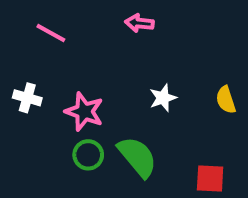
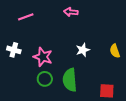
pink line: (51, 33) -> (26, 17), turned -49
green semicircle: (137, 157) -> (70, 80), turned -145

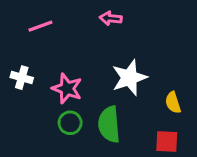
white star: (83, 50) -> (129, 78), size x1.6
yellow semicircle: (115, 51) -> (173, 103), moved

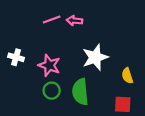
pink arrow: (111, 18) -> (75, 21), moved
pink line: (40, 26) -> (52, 19), moved

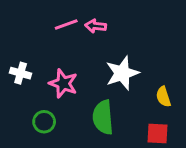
green circle: (52, 91) -> (44, 122), moved

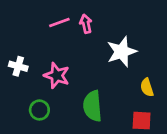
pink arrow: (96, 26) -> (86, 24), turned 72
white star: (122, 73) -> (122, 52), moved

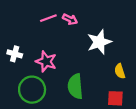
pink arrow: (86, 24) -> (70, 19), turned 128
green circle: (39, 110) -> (32, 90), size x1.6

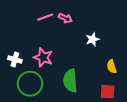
white star: (99, 42) -> (93, 39), size x0.6
white cross: (15, 54) -> (15, 59), moved

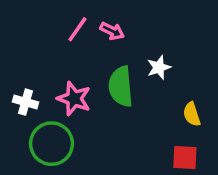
pink line: (45, 17) -> (77, 29), turned -35
green semicircle: (70, 81) -> (121, 86), moved

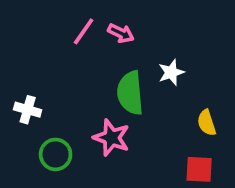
pink star: (74, 99) -> (112, 138), moved
green circle: (51, 144) -> (56, 154), size x0.7

